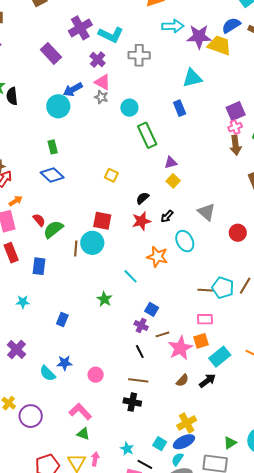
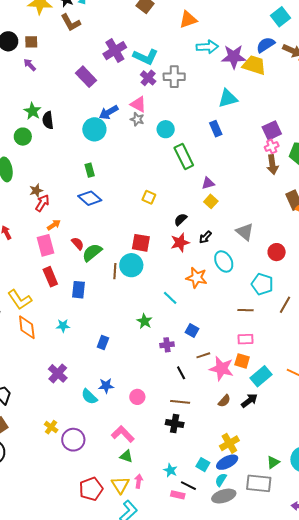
purple cross: (98, 60) -> (148, 78), moved
cyan pentagon: (223, 288) -> (262, 284), moved
purple cross: (141, 326) -> (167, 345), moved, turned -32
orange square: (201, 341) -> (242, 361), turned 35
pink star: (180, 348) -> (221, 369), turned -30

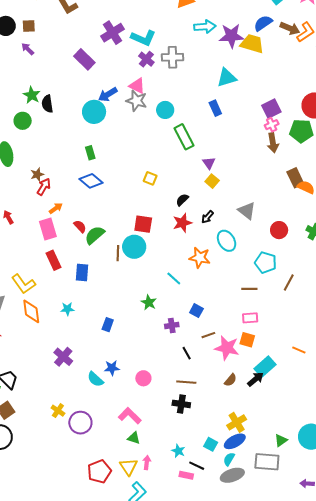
gray star: (137, 119) -> (137, 101), size x1.5
purple triangle: (208, 183) -> (209, 163), turned -48
cyan rectangle: (261, 376) -> (265, 367), moved

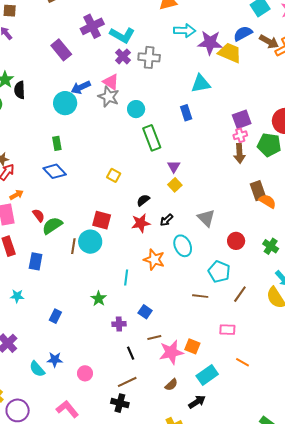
cyan line: (174, 279) -> (126, 278), turned 49
pink rectangle: (250, 318) -> (227, 330), moved
pink star: (227, 348) -> (171, 352), turned -30
black arrow: (256, 379) -> (197, 402), moved
brown line: (186, 382) -> (127, 382), turned -36

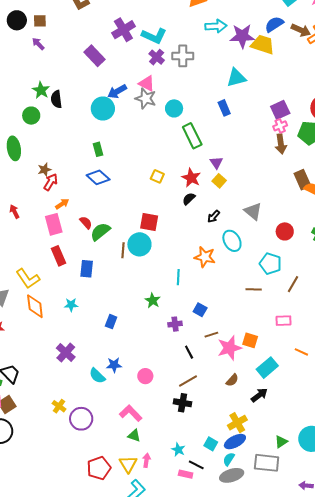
red star: (141, 223) -> (191, 178), moved, turned -30

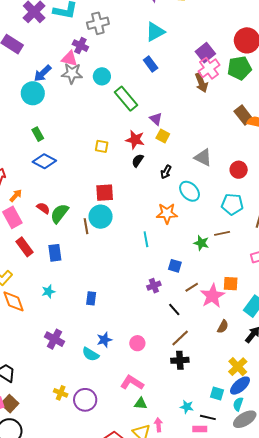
purple cross: (157, 57) -> (80, 46), moved
pink cross: (280, 126) -> (209, 68), size x1.5
brown arrow: (281, 144) -> (201, 83), moved
green star: (153, 300) -> (201, 243), moved

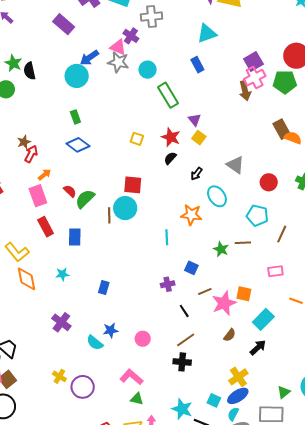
cyan star: (187, 407) -> (182, 409), size x1.5

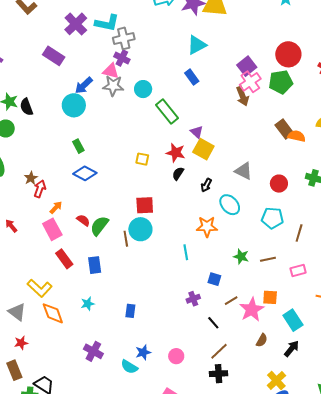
gray cross: (152, 17) -> (124, 38), moved
yellow square: (199, 138) -> (203, 149), size x1.5
brown line: (243, 243) -> (268, 259), moved
cyan rectangle: (263, 319) -> (293, 320), turned -70

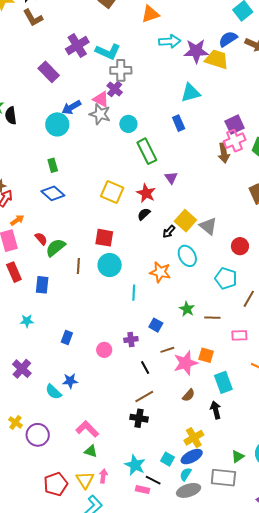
yellow square: (203, 149) -> (185, 221), moved
yellow square: (142, 159) -> (112, 192), size x1.6
cyan circle: (140, 229) -> (110, 265), moved
black arrow: (291, 349) -> (216, 410), turned -66
pink circle: (176, 356) -> (104, 350), moved

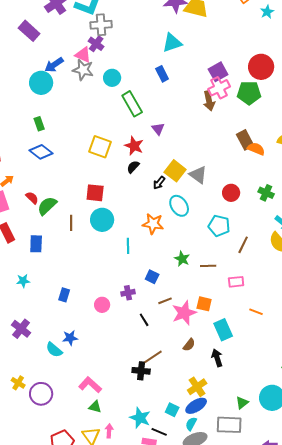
brown line: (144, 396) -> (153, 357), moved

